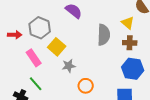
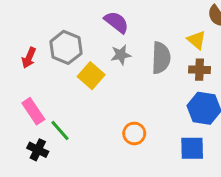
red arrow: (15, 35) -> (29, 58), turned 112
pink rectangle: (34, 58) -> (33, 111), moved
gray star: (69, 66) -> (121, 55), moved

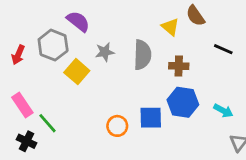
purple semicircle: (116, 22) -> (78, 21), moved
yellow triangle: (197, 40) -> (170, 27), moved
blue square: (192, 148) -> (151, 118), moved

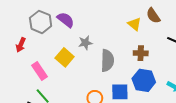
gray hexagon: (53, 45) -> (41, 22), moved
gray semicircle: (142, 55) -> (107, 61), moved
pink rectangle: (22, 105) -> (40, 71), moved

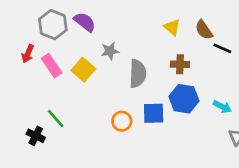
brown semicircle: (153, 16) -> (204, 30), moved
pink rectangle: (40, 71) -> (52, 66), moved

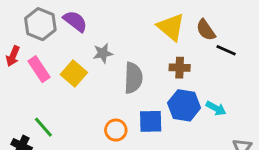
yellow triangle: (172, 27) -> (171, 27), size x1.5
cyan arrow: (222, 107) -> (216, 108), moved

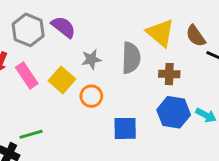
gray semicircle: (133, 78) -> (131, 58), moved
blue square: (151, 121) -> (125, 128), moved
green line: (43, 127) -> (31, 134), turned -65
orange circle: (116, 130) -> (91, 96), moved

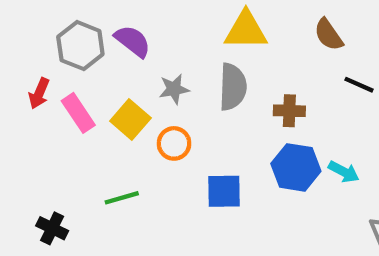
yellow triangle: (160, 33) -> (246, 30), moved, turned -40
brown semicircle: (196, 36) -> (329, 35), moved
green line: (31, 134) -> (122, 198), moved

